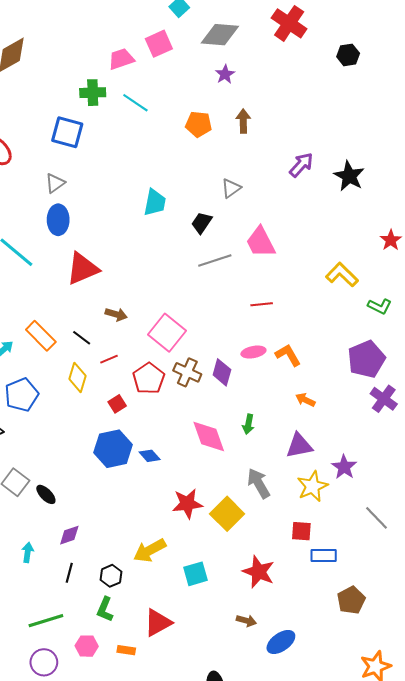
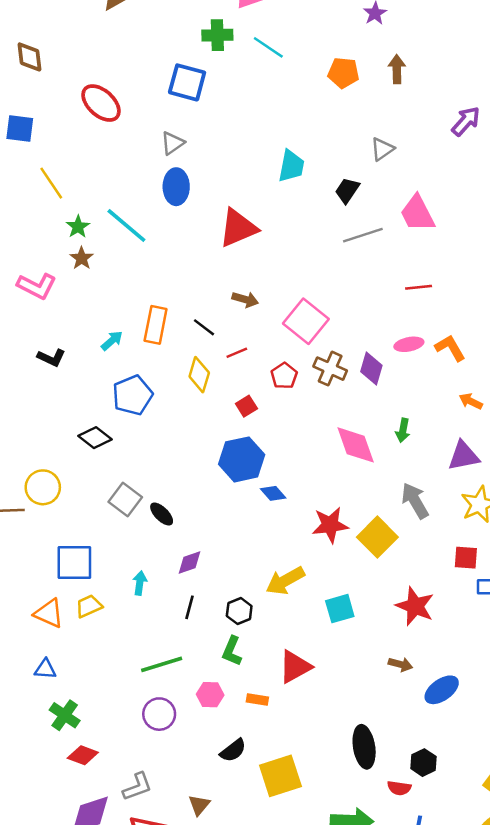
red triangle: (83, 269) -> (238, 228), moved
orange rectangle: (41, 336) -> (156, 325), turned 56
red pentagon: (149, 378) -> (284, 376), size x0.7
blue diamond: (150, 456) -> (273, 493), moved

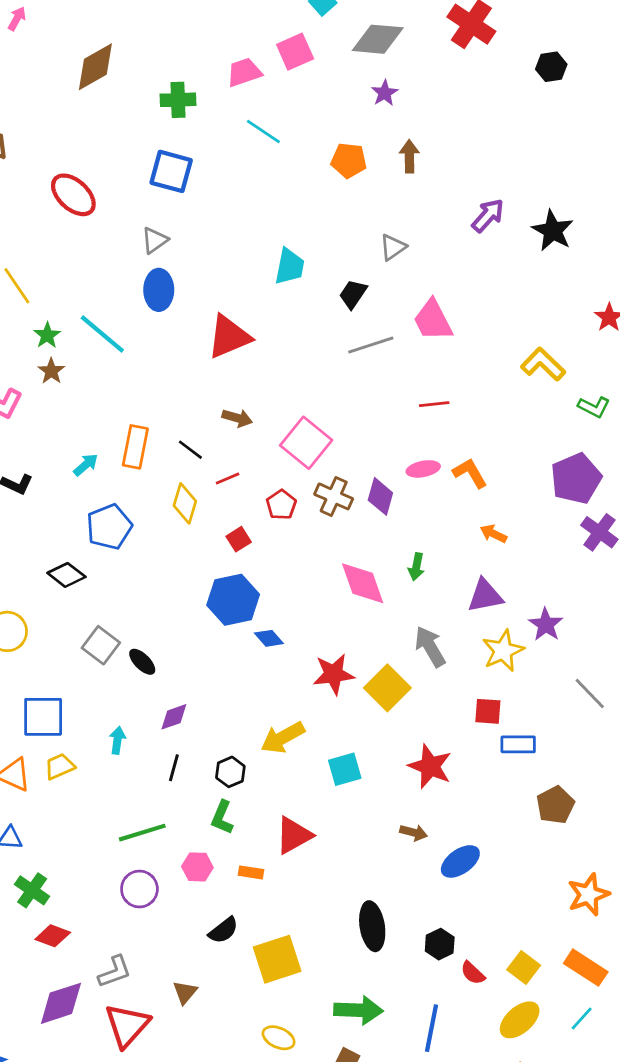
green cross: (217, 35) -> (178, 100), moved
red semicircle: (399, 788) -> (473, 973), moved, turned 35

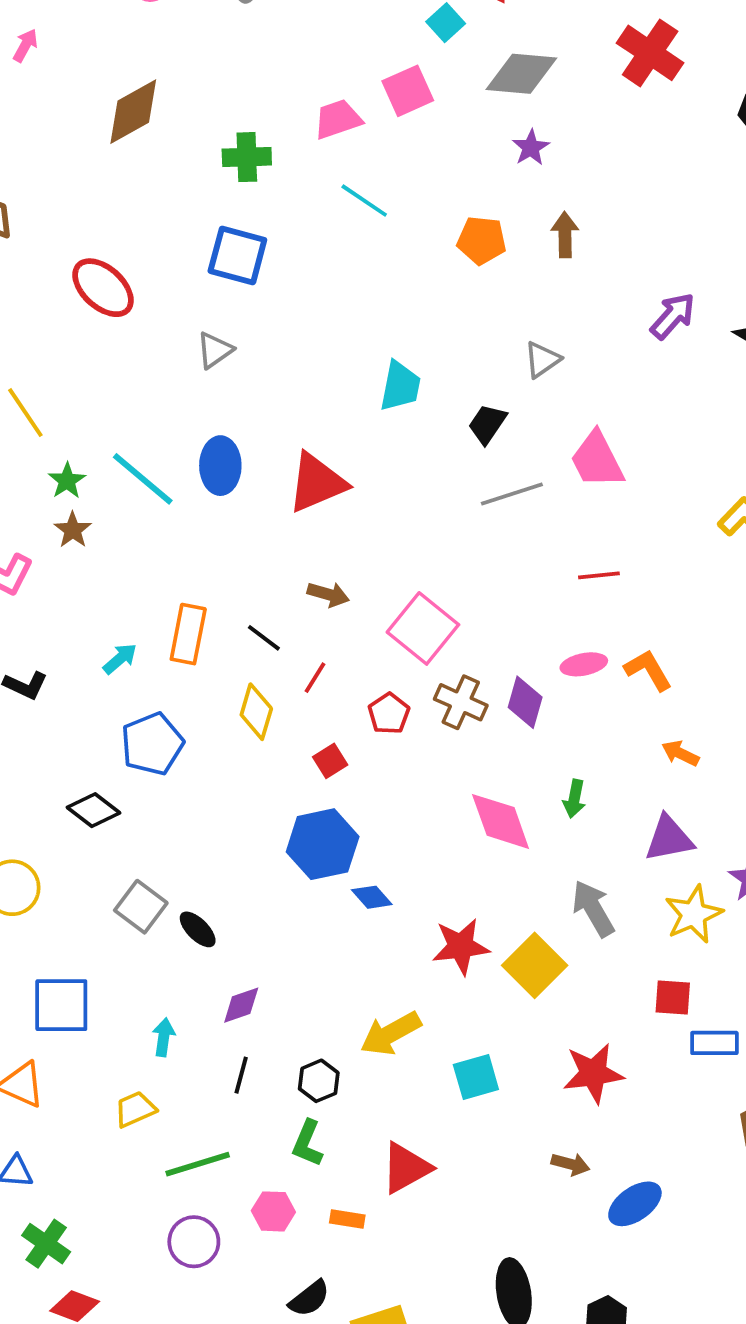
blue ellipse: (159, 290) -> (220, 466), moved
red line: (228, 479) -> (315, 678), turned -35
yellow trapezoid: (60, 766) -> (135, 1109), moved
red star: (430, 766) -> (593, 1073), turned -30

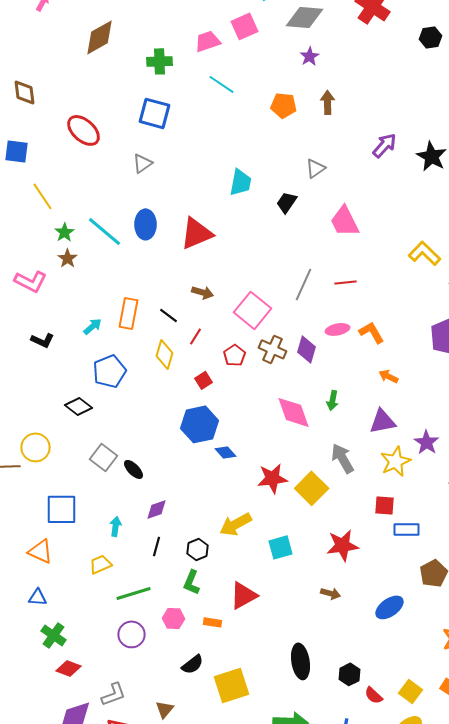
gray line: (512, 494) -> (304, 284), moved, turned -48
blue ellipse: (635, 1204) -> (390, 607), moved

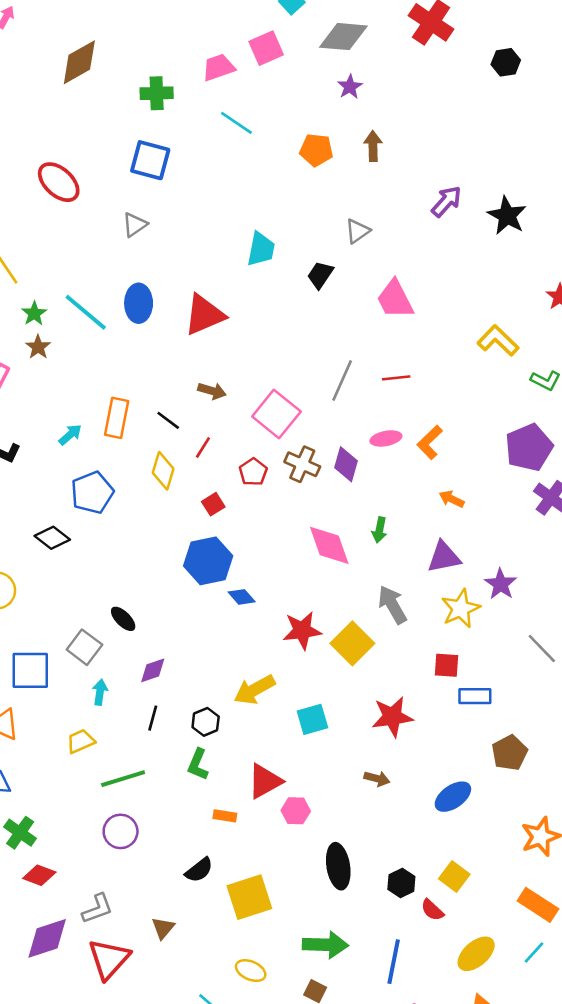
orange L-shape: (372, 332) -> (430, 442), turned -104
gray square: (104, 457) -> (84, 647), moved
pink hexagon: (174, 618) -> (296, 811), moved
yellow square: (410, 691) -> (454, 877), moved

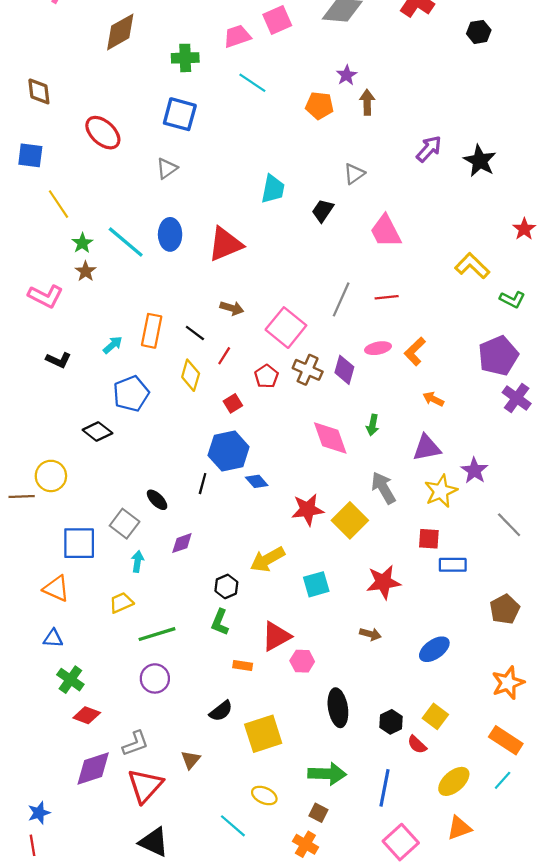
purple star: (350, 87) -> (347, 75), moved
black line: (153, 718) -> (203, 484), moved
brown pentagon: (510, 753) -> (505, 609), moved

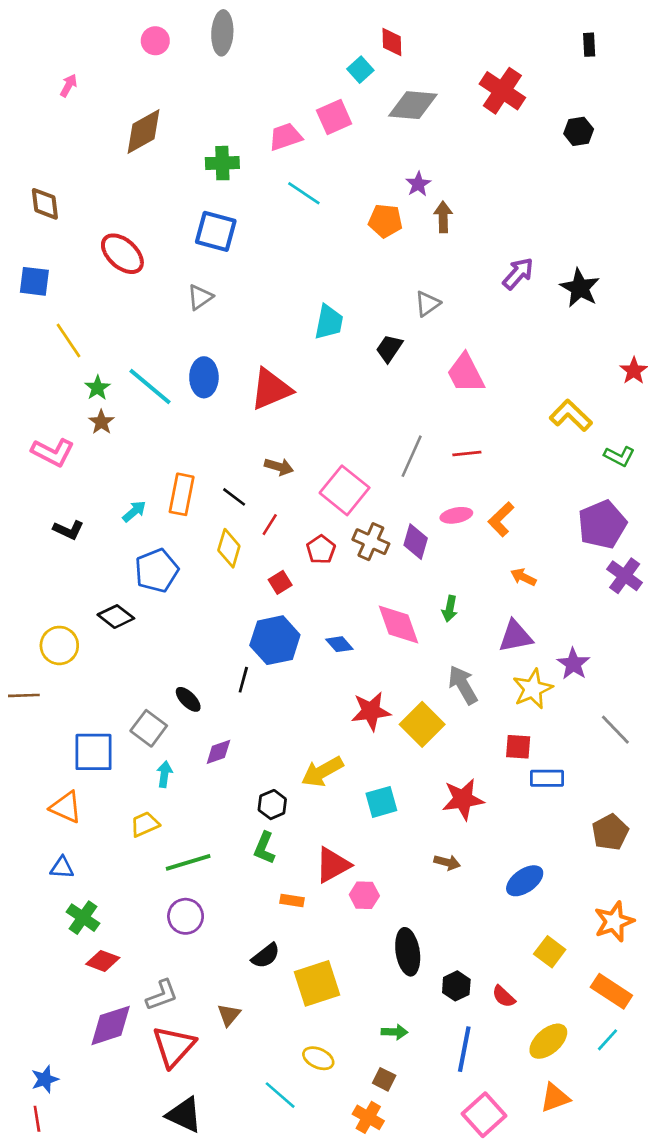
yellow circle: (51, 476) -> (59, 645), moved
blue diamond: (257, 481) -> (339, 644), moved
yellow square: (435, 716) -> (550, 952), moved
black hexagon: (391, 722) -> (456, 986), moved
green arrow: (327, 774) -> (395, 1032), size x0.6

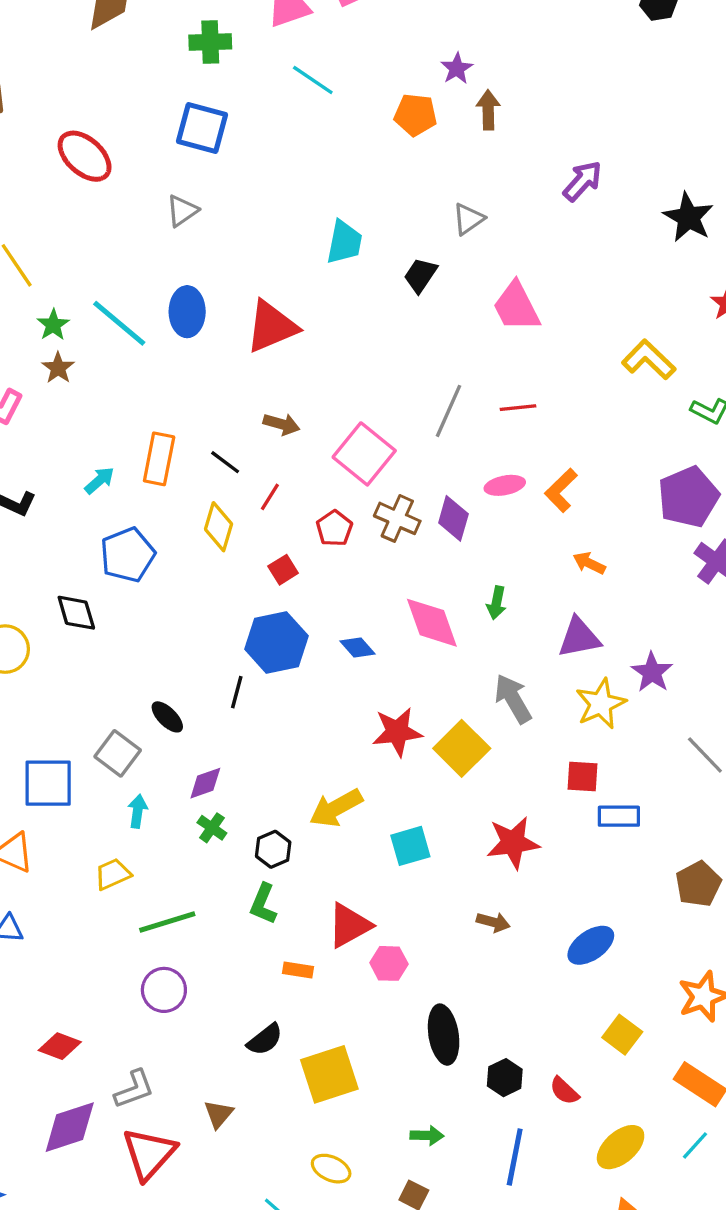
black star: (580, 288) -> (688, 217), moved
black diamond: (116, 617) -> (76, 613), turned 36
green cross: (83, 918) -> (212, 828), moved, size x0.7

